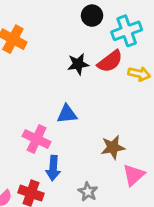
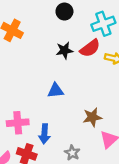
black circle: (92, 16) -> (64, 12), moved
pink cross: (37, 139) -> (18, 123), moved, turned -30

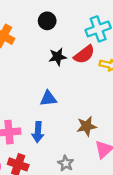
black circle: (64, 12) -> (47, 21), moved
blue arrow: (44, 134) -> (38, 132), moved

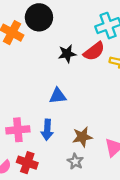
black circle: (47, 21) -> (39, 17), moved, size x1.5
brown star: (87, 126) -> (82, 137), moved

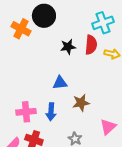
red semicircle: (94, 51) -> (91, 45), turned -48
brown star: (82, 137) -> (81, 103), moved

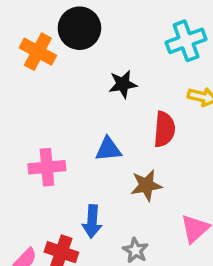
red semicircle: (91, 45) -> (164, 129), moved
pink cross: (26, 112) -> (47, 167), moved
blue arrow: (51, 112) -> (92, 221), moved

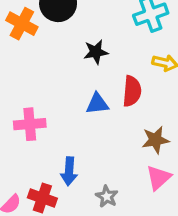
blue triangle: (108, 149) -> (97, 104), moved
brown star: (146, 185) -> (155, 140), moved

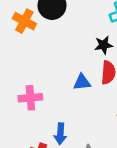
black star: (96, 52) -> (104, 45), moved

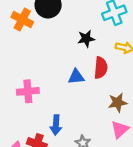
black star: (104, 45) -> (86, 39), moved

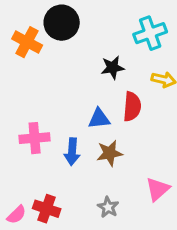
brown star: (118, 102) -> (110, 153), moved
blue arrow: (56, 125) -> (72, 152), moved

